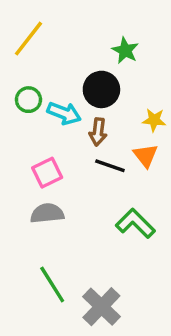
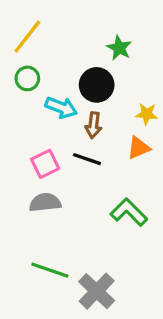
green circle: (28, 100) -> (27, 78), moved
orange triangle: (146, 156) -> (139, 148), turned 45
black line: (110, 166) -> (87, 159), moved
green line: (52, 285) -> (50, 270), turned -39

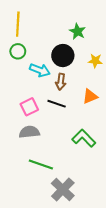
yellow line: (27, 37) -> (18, 24), turned -35
yellow star: (147, 114) -> (95, 61), moved
green line: (50, 270) -> (41, 164), moved

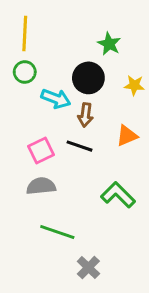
gray cross: (63, 190) -> (88, 267), size x0.7

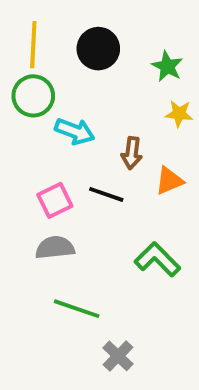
green star: (109, 44) -> (167, 66), moved
green circle: (25, 72) -> (33, 96), size x1.4
black circle: (88, 78) -> (98, 49), moved
brown arrow: (85, 115) -> (132, 153), moved

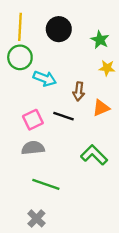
gray cross: (118, 356) -> (36, 218), moved

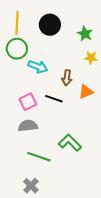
green L-shape: (94, 155) -> (70, 143), moved

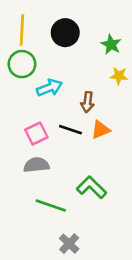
cyan arrow: (38, 67) -> (49, 88), turned -42
orange triangle: (86, 92) -> (101, 130), moved
gray cross: (31, 186) -> (69, 244), moved

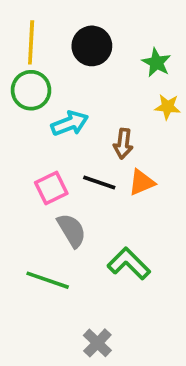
gray semicircle: (36, 165) -> (72, 230), moved, turned 65
green line: (51, 206) -> (48, 280), moved

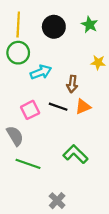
green star: (156, 63) -> (89, 25), moved
gray semicircle: (72, 230) -> (15, 136), moved

